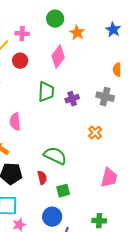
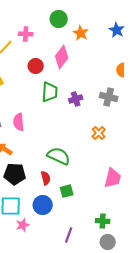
red circle: (20, 61) -> (36, 66), moved
blue circle: (52, 217) -> (43, 205), moved

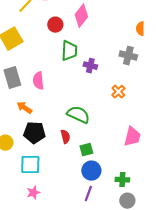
purple cross: (76, 99) -> (90, 66), moved, turned 32
blue circle: (43, 205) -> (91, 171), moved
pink star: (23, 225) -> (33, 193), moved

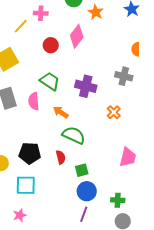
green trapezoid: (69, 51) -> (50, 81), moved, turned -60
purple cross: (90, 66) -> (86, 86), size x1.5
orange arrow: (24, 108) -> (61, 112), moved
pink star: (33, 193) -> (20, 215), moved

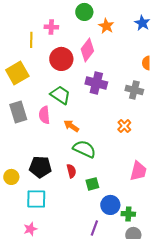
yellow line: (21, 26) -> (31, 40), turned -42
red circle: (51, 45) -> (61, 59), size x1.5
purple cross: (86, 86) -> (96, 83), moved
blue circle: (87, 191) -> (110, 205), moved

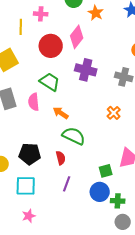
green square: (92, 184) -> (106, 171), moved
purple line: (94, 228) -> (67, 184), moved
pink star: (30, 229) -> (29, 216), moved

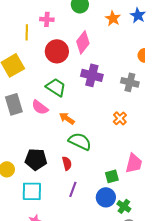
orange star: (96, 13) -> (113, 18), moved
pink semicircle: (34, 102) -> (40, 107), turned -48
green cross: (118, 201) -> (124, 206), turned 32

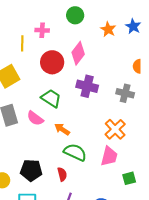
orange cross: (120, 118) -> (115, 129), size x1.5
pink trapezoid: (134, 163) -> (109, 156), moved
green square: (112, 176) -> (129, 178), moved

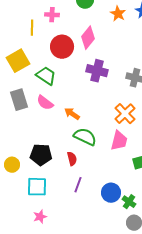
green trapezoid: (51, 98) -> (46, 76), moved

